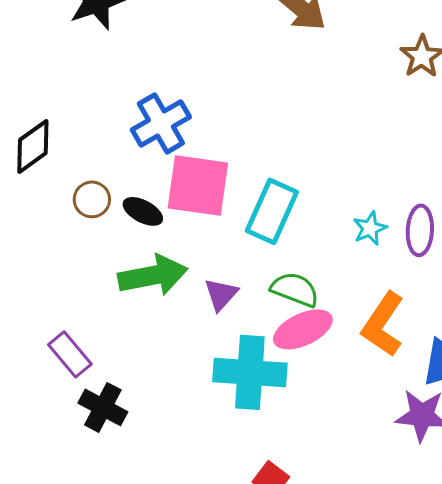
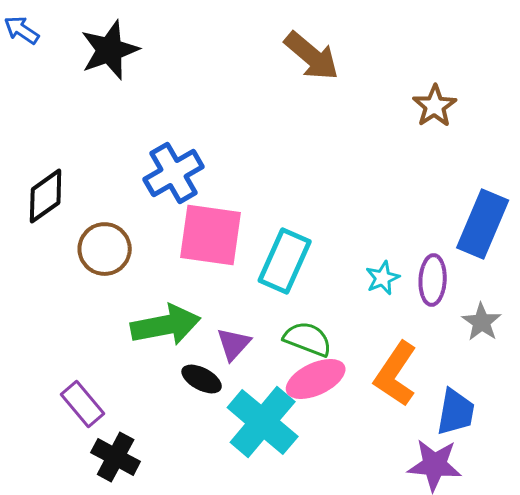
brown circle: (92, 199) -> (105, 249), size x1.4
black ellipse: (143, 211) -> (202, 379), moved
cyan cross: (250, 372) -> (263, 422), turned 36

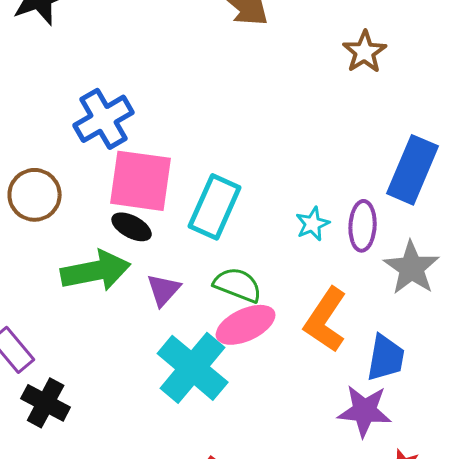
gray star: (482, 322) -> (412, 268), size x1.4
black ellipse: (202, 379) -> (132, 227), moved

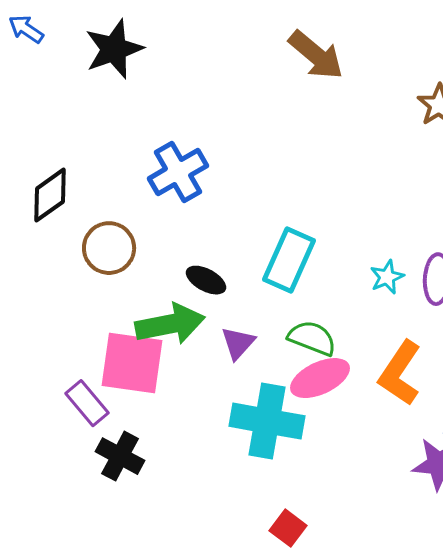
pink square: (141, 181) -> (132, 363), moved
cyan cross: (193, 368) -> (267, 421), turned -30

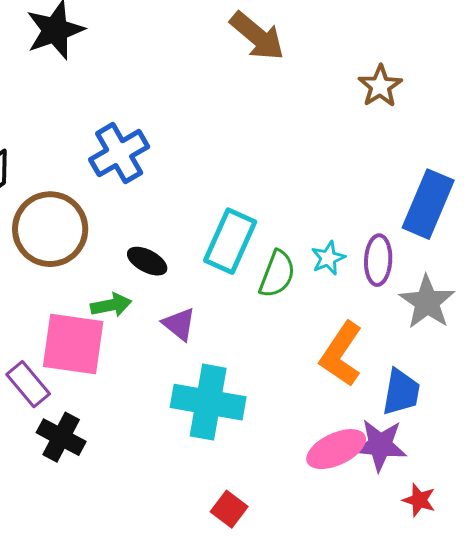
brown circle: (109, 248) -> (50, 229), size x1.4
green arrow: (170, 324) -> (111, 305), size x0.6
green semicircle: (312, 338) -> (277, 274), moved, turned 90
purple triangle: (238, 343) -> (179, 324), turned -33
pink ellipse: (320, 378) -> (336, 449), moved

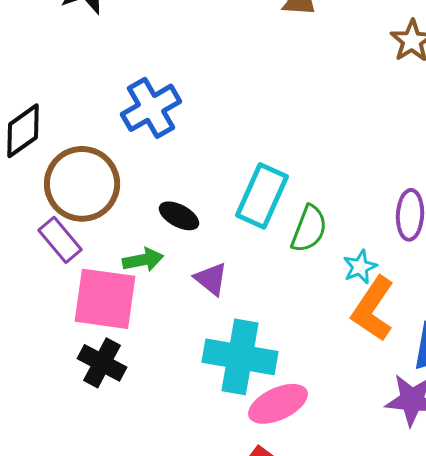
cyan star: (328, 258) -> (360, 267), moved
purple rectangle: (28, 384) -> (60, 240), moved
black cross: (61, 437) -> (102, 363), moved
pink ellipse: (336, 449) -> (278, 404), moved

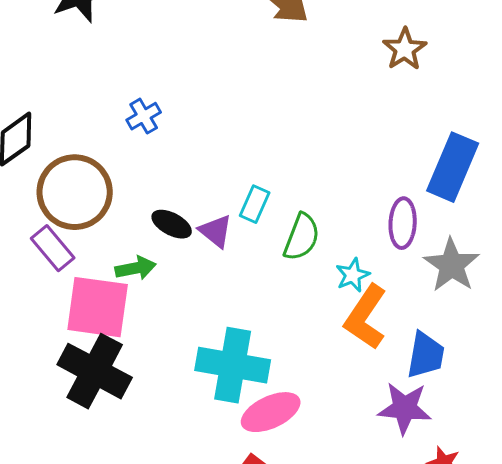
blue cross: (151, 108) -> (144, 116), size x0.6
cyan rectangle: (262, 196) -> (255, 204), size x0.6
purple triangle: (211, 279) -> (216, 231), moved
black cross: (102, 363) -> (95, 371), size x1.5

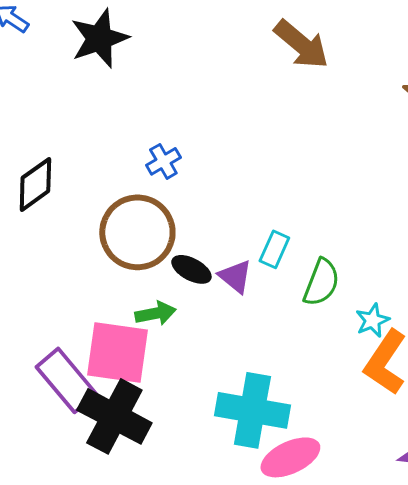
brown circle: (75, 192) -> (137, 232), moved
purple rectangle: (53, 248) -> (66, 380), moved, size x1.4

